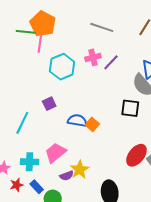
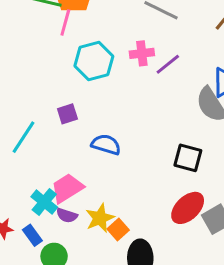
black square: (130, 108) -> (188, 158), moved
orange square: (92, 124) -> (118, 230), moved
cyan cross: (30, 162) -> (44, 202), moved, turned 30
purple semicircle: (67, 176) -> (67, 215), moved, turned 32

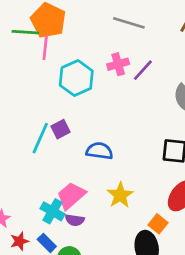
cyan line: (24, 137) -> (40, 138), moved
yellow star: (100, 218) -> (120, 195), moved
orange square: (118, 230) -> (158, 224), moved

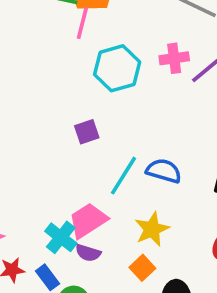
cyan line: (40, 138) -> (124, 176), moved
blue semicircle: (99, 151) -> (164, 171), moved
orange square: (158, 224) -> (142, 268), moved

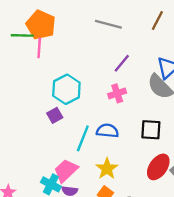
pink cross: (174, 58) -> (117, 93), moved
cyan hexagon: (117, 68) -> (66, 89), moved

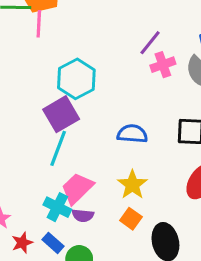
pink cross: (117, 93) -> (163, 65), moved
purple square: (55, 115) -> (61, 114), size x1.6
cyan line: (83, 138) -> (58, 148), moved

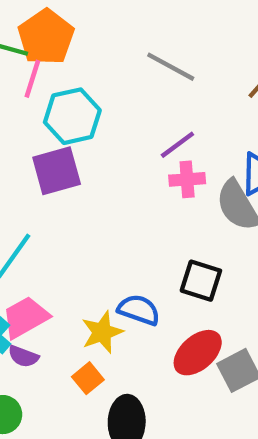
cyan hexagon: (76, 79) -> (72, 116), moved
purple square: (61, 114) -> (57, 171), moved
blue semicircle: (132, 134) -> (139, 310), moved

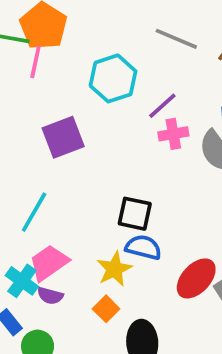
gray line: (171, 67) -> (176, 39), moved
cyan hexagon: (72, 116) -> (113, 78), moved
black square: (201, 281) -> (135, 214), moved

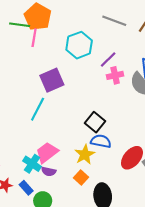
cyan line: (34, 212) -> (38, 109), moved
black square: (135, 214) -> (95, 122), turned 30

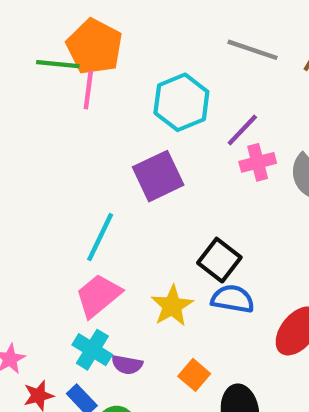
purple square: (52, 80) -> (158, 176), moved
pink trapezoid: (47, 153) -> (98, 296), moved
yellow star: (85, 154) -> (172, 306), moved

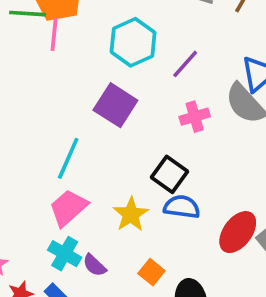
pink cross: (258, 162) -> (195, 117), moved
purple square: (158, 176) -> (115, 105), turned -30
purple semicircle: (127, 365) -> (94, 265), turned 35

